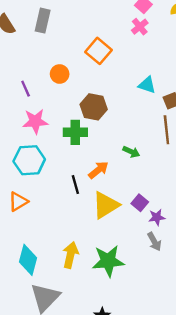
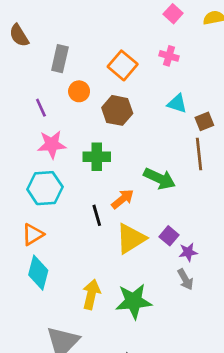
gray rectangle: (43, 21) -> (60, 59), moved
pink cross: (140, 27) -> (169, 56), moved, turned -35
brown hexagon: (94, 107) -> (117, 110), moved
green arrow: (131, 152) -> (159, 179), size x1.6
cyan diamond: (28, 260) -> (38, 273), moved

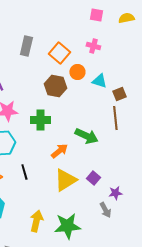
pink square: (173, 14) -> (96, 15), turned -32
gray rectangle: (60, 59) -> (26, 46), moved
orange circle: (79, 91) -> (77, 72), moved
black line: (97, 215) -> (24, 172), moved
purple star: (188, 252) -> (115, 193), moved

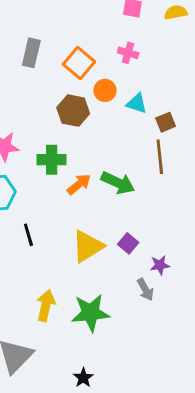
orange arrow: (59, 151) -> (79, 184), moved

